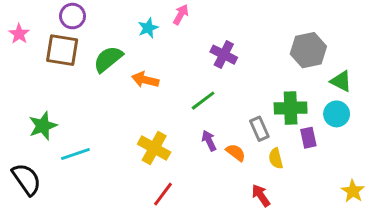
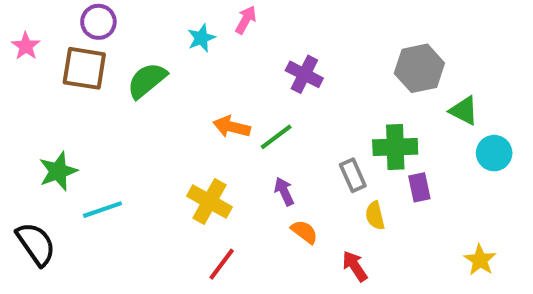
orange arrow: (145, 80) -> (232, 127), moved
cyan circle: (337, 114) -> (494, 153), moved
orange semicircle: (236, 153) -> (304, 232), moved

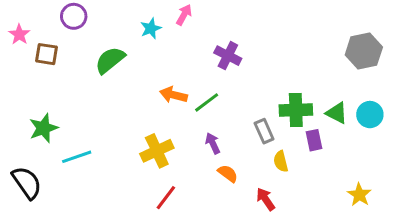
brown square: (84, 68) -> (46, 54), moved, size x0.7
gray hexagon: (419, 68) -> (364, 51), moved
green triangle: (464, 111) -> (337, 113), moved
yellow cross: (209, 202) -> (157, 151), turned 36

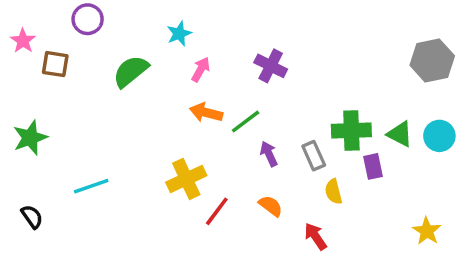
pink arrow: (184, 15) -> (201, 69), moved
green star: (43, 128) -> (30, 138), moved
purple arrow: (213, 143) -> (269, 154), moved
black semicircle: (27, 183) -> (32, 217), size x0.6
red line: (166, 198) -> (217, 211), moved

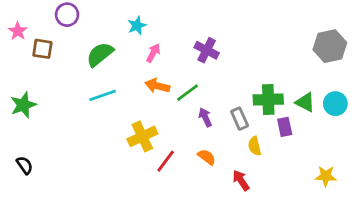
cyan line: (91, 186) -> (103, 95), moved
yellow star: (427, 231) -> (326, 176), turned -30

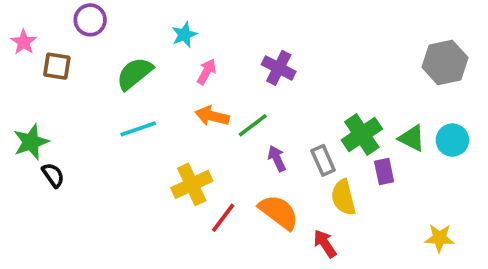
green cross: (268, 100) -> (362, 134), turned -32
yellow semicircle: (255, 146) -> (343, 197), size x1.4
orange semicircle: (207, 157) -> (279, 212), size x1.6
black semicircle: (25, 165) -> (53, 175), moved

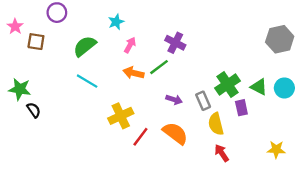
green line: (253, 125) -> (159, 67), moved
cyan line: (138, 129) -> (87, 81), turned 50
green star: (31, 142) -> (20, 89), turned 30
purple arrow: (277, 159) -> (174, 100), turned 133
red arrow: (325, 244) -> (222, 153), moved

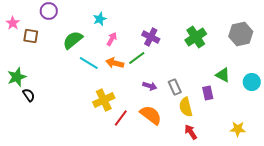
cyan line: (87, 81) -> (89, 63), moved
green cross: (227, 84) -> (196, 37), moved
cyan circle: (284, 88) -> (252, 82), moved
green star: (20, 89) -> (17, 77), turned -30

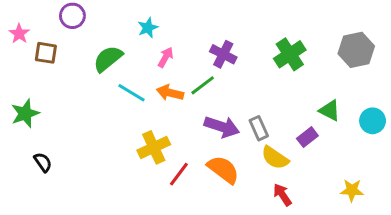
purple arrow: (150, 86) -> (222, 127), size x1.6
purple rectangle: (208, 93) -> (307, 137), turned 64
black semicircle: (29, 95) -> (43, 162), moved
yellow semicircle: (186, 107) -> (275, 158), turned -42

